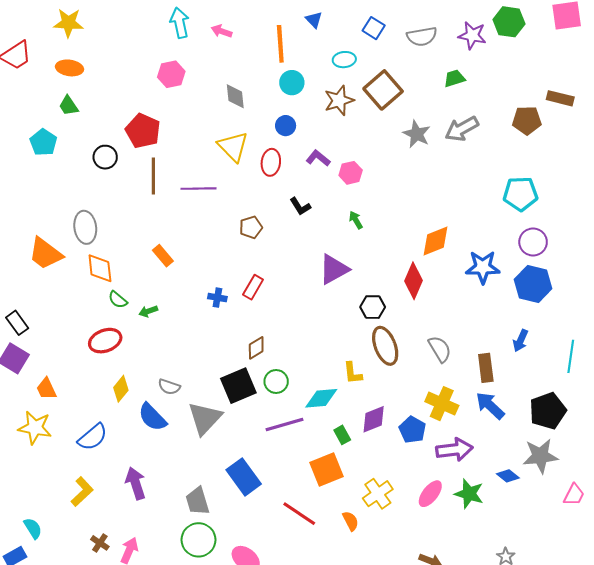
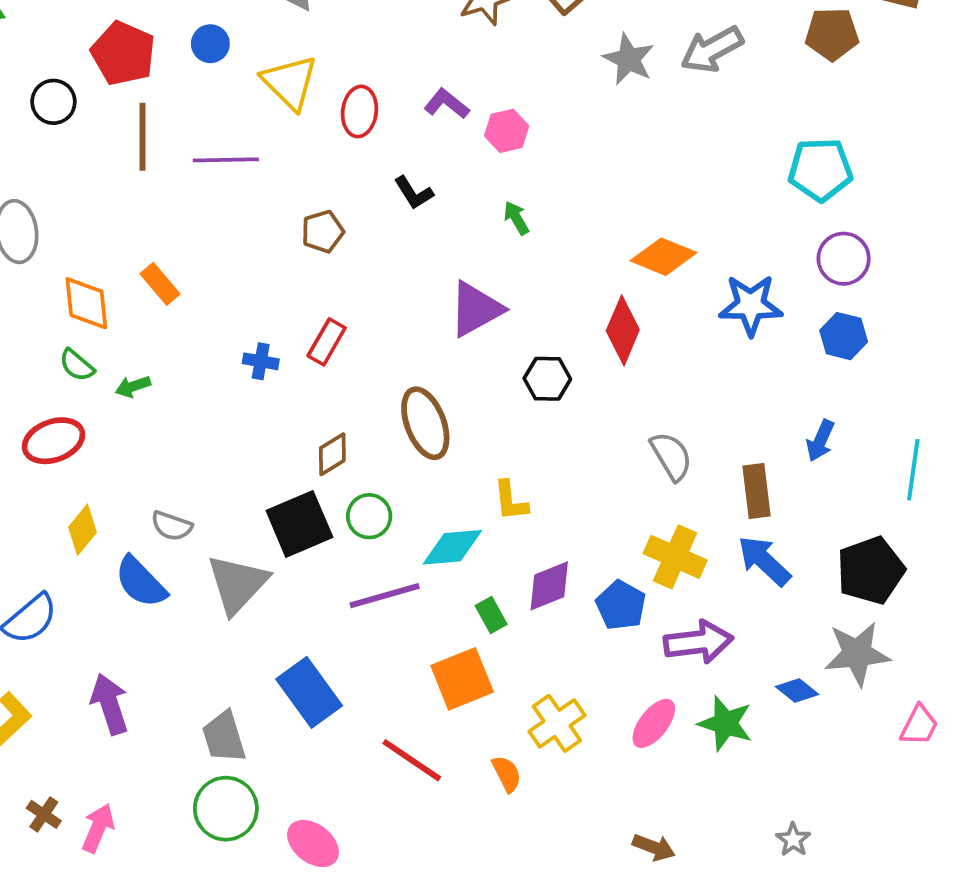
blue circle: (286, 126) -> (210, 44), moved
orange diamond: (436, 241) -> (663, 257), turned 44
orange diamond: (100, 268) -> (86, 303), moved
blue hexagon: (533, 284) -> (844, 336), size x0.7
brown ellipse: (385, 346) -> (425, 423), moved

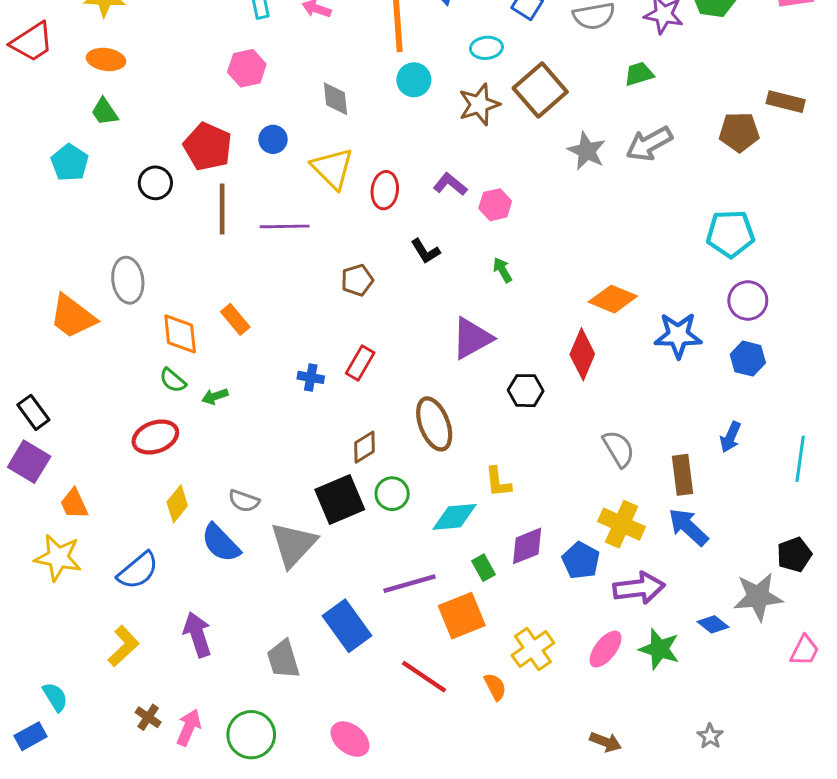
black pentagon: (871, 570) -> (794, 555), moved, size x0.7
purple line: (385, 596) -> (409, 584), moved
green circle: (226, 809) -> (251, 735), moved

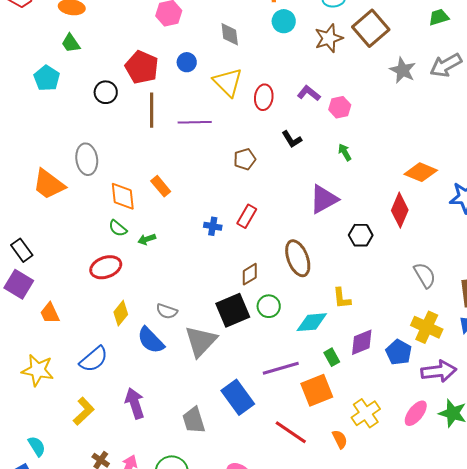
yellow star: (58, 558) -> (38, 370), moved

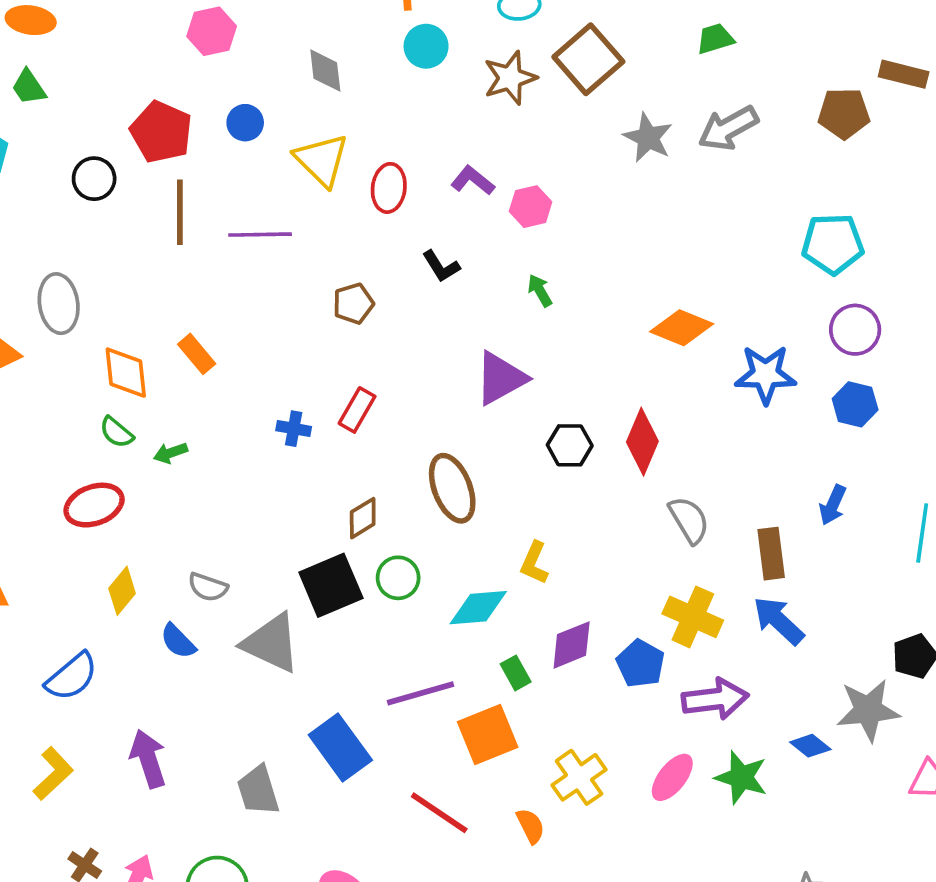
red diamond: (400, 210) -> (642, 442), moved
yellow L-shape: (342, 298) -> (534, 563), turned 30
blue semicircle: (151, 340) -> (178, 641), size x0.7
gray triangle: (201, 341) -> (271, 643), turned -48

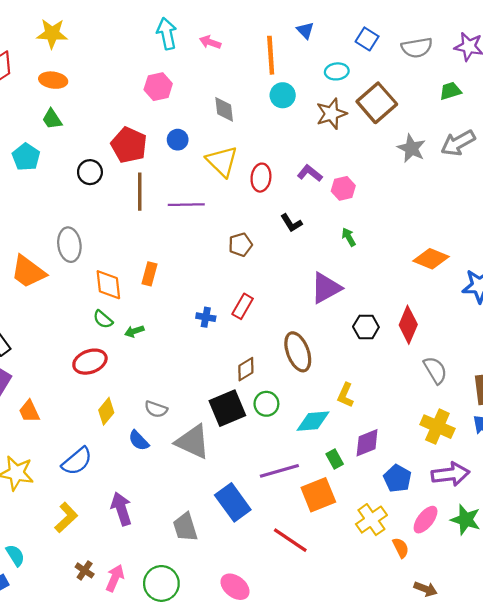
orange rectangle: (197, 354) -> (149, 274), turned 55
blue pentagon: (641, 664) -> (397, 478), moved
orange semicircle: (531, 826) -> (401, 548), moved

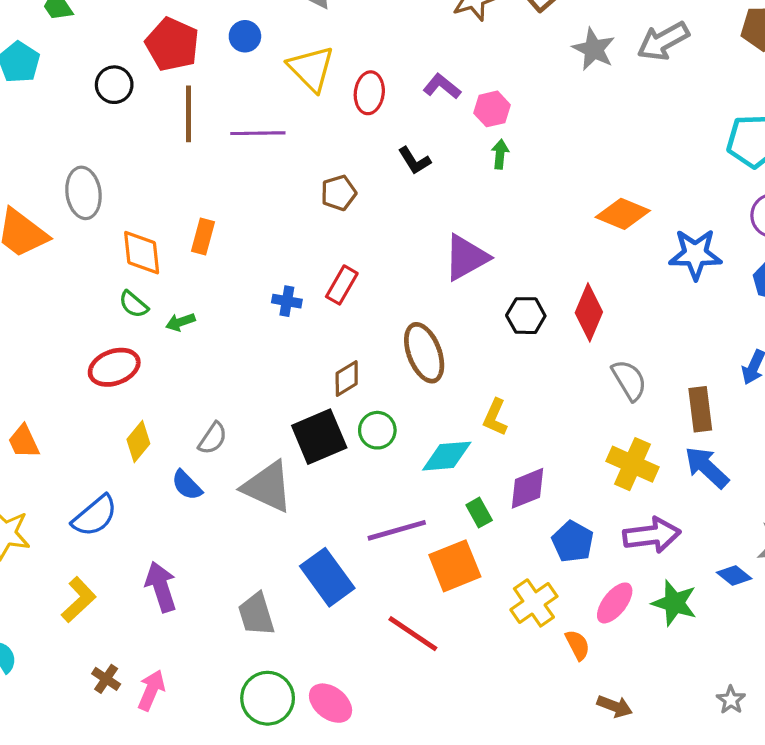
green arrow: (349, 237) -> (500, 154), moved, turned 36
gray semicircle: (156, 409) -> (213, 438), turned -75
green circle: (161, 583) -> (268, 698), moved

